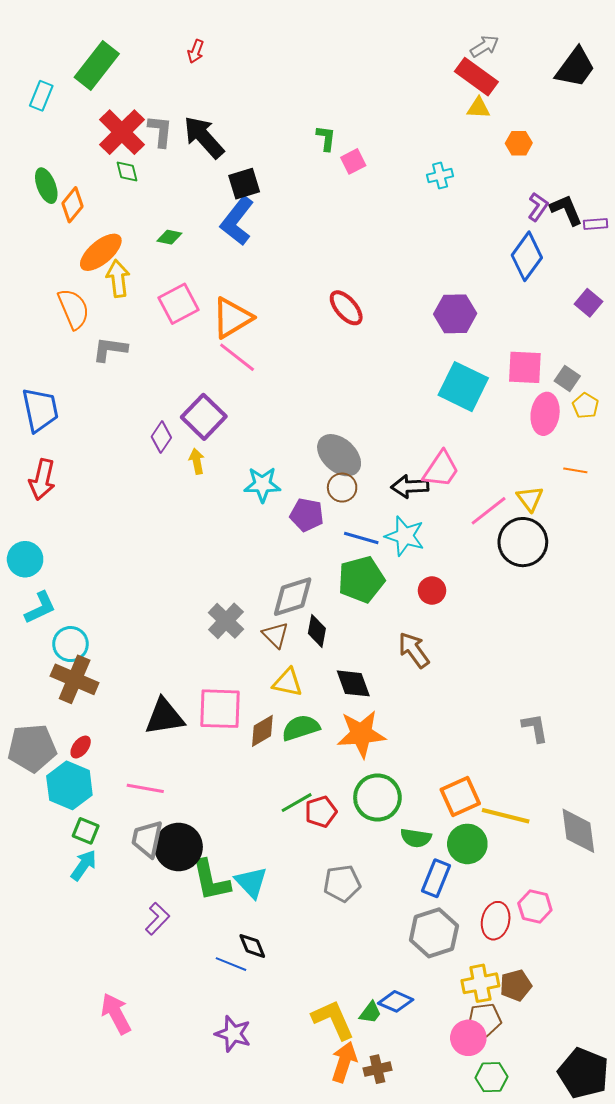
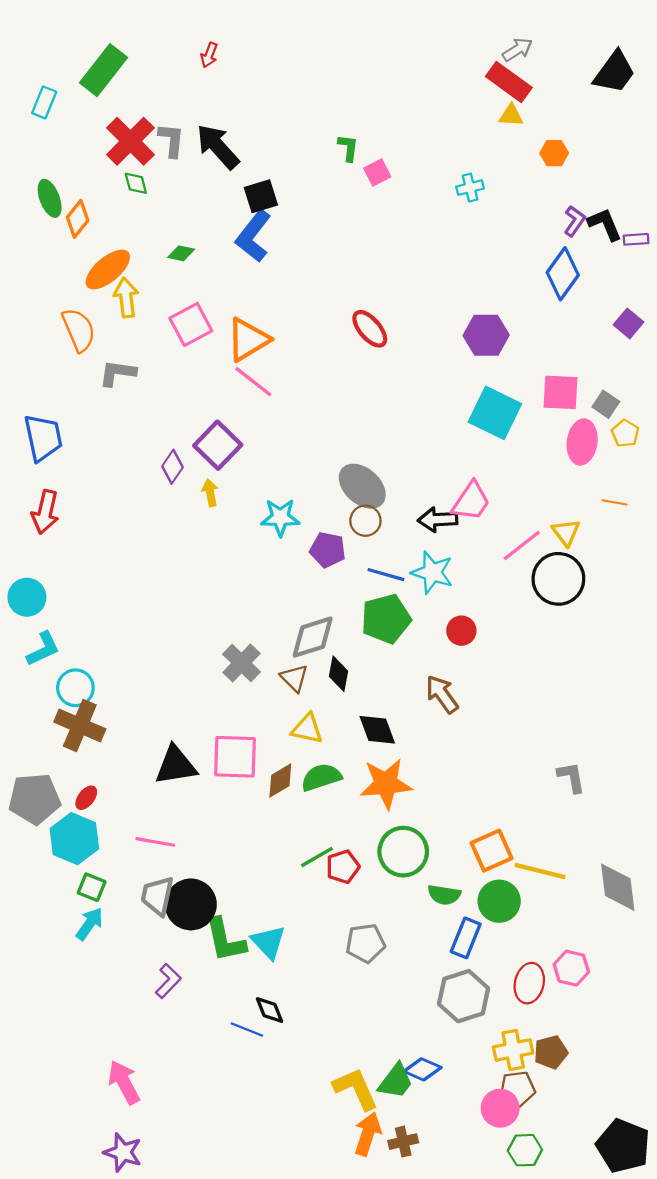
green trapezoid: (370, 1013) -> (396, 1081), size x1.5
purple star: (233, 1034) -> (123, 1152), moved

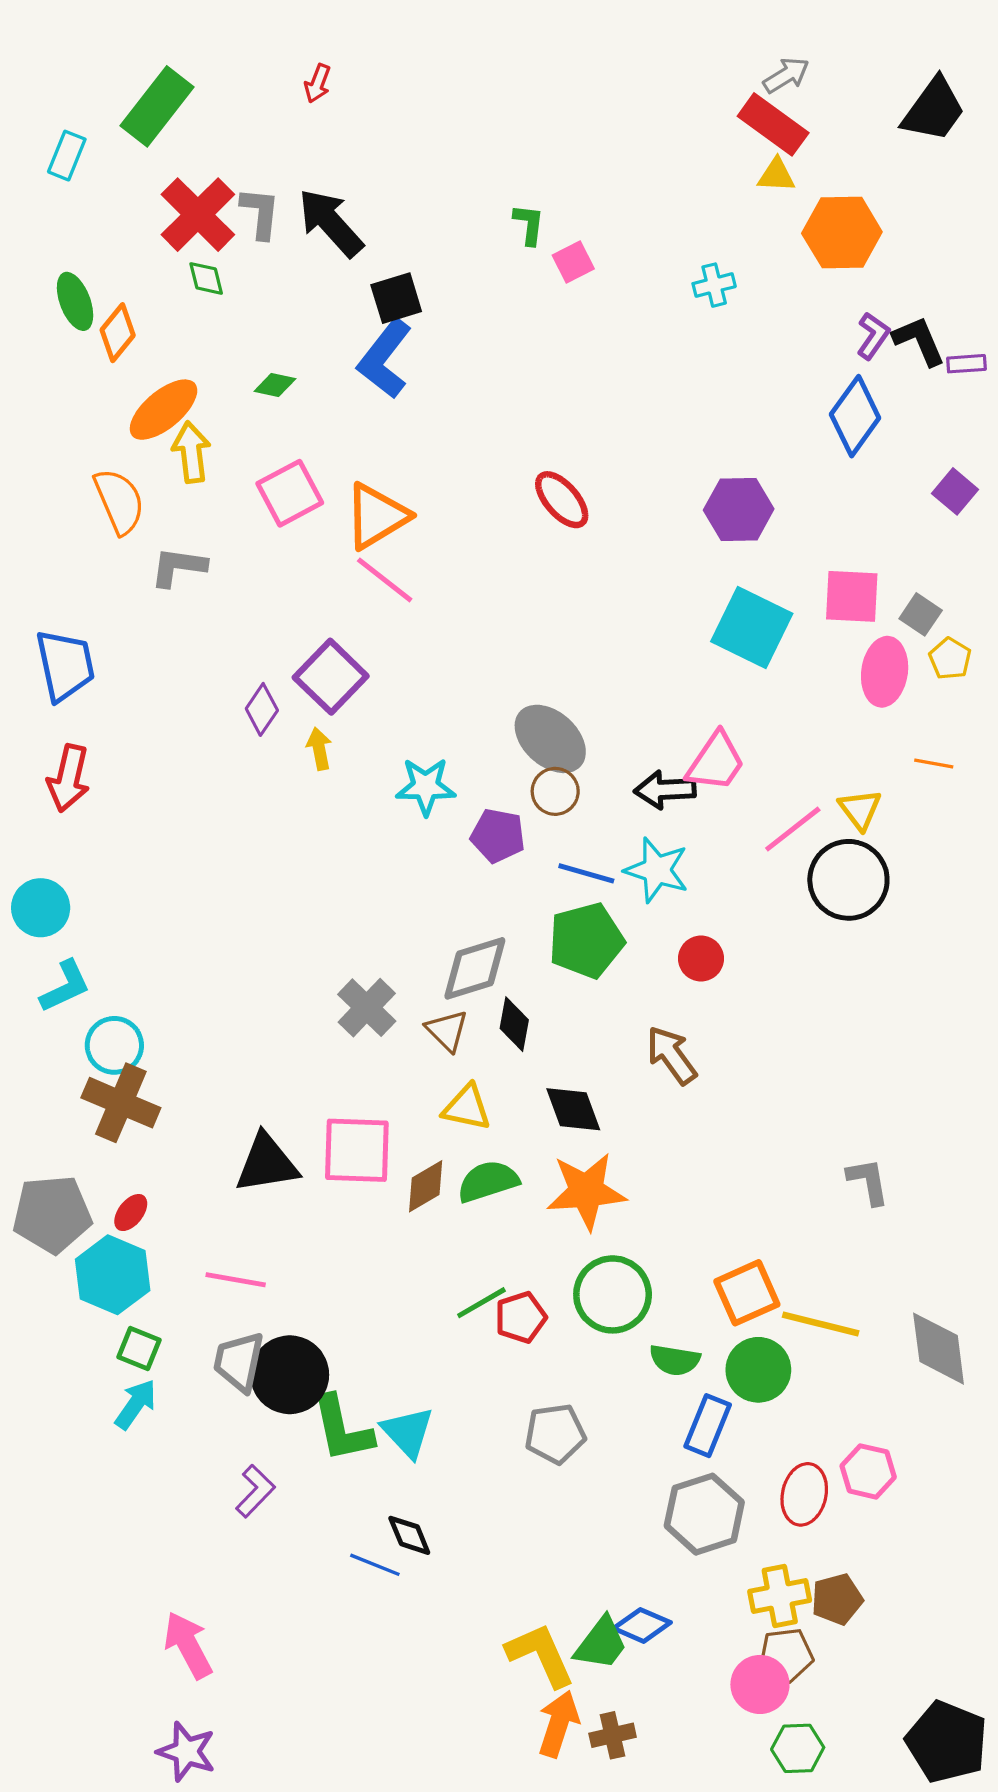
orange hexagon: (554, 153) -> (842, 233), size x1.8

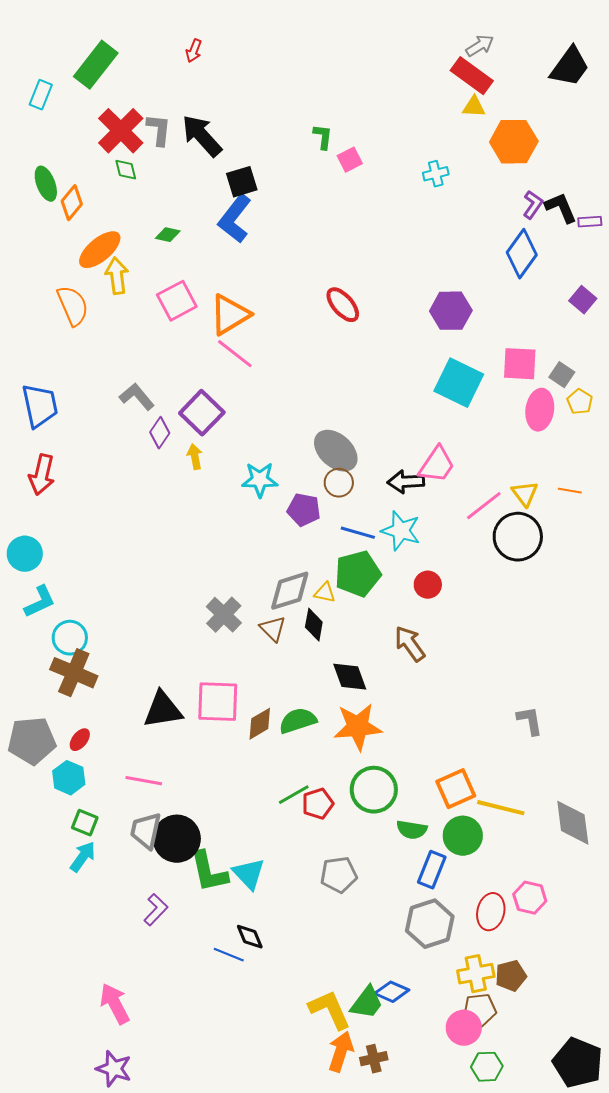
gray L-shape: (178, 567) -> (137, 397), moved, turned 42
orange line: (934, 764) -> (570, 491), moved
yellow triangle: (467, 1108) -> (325, 593), moved, size x0.7
cyan hexagon: (113, 1275) -> (69, 778), size x0.7

